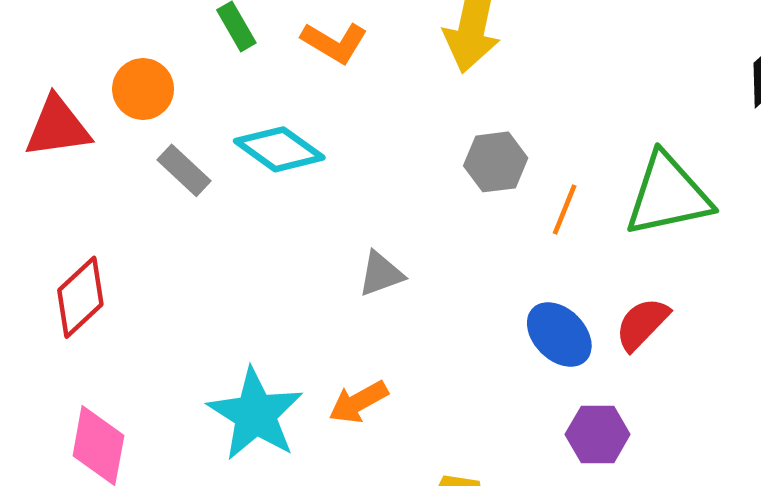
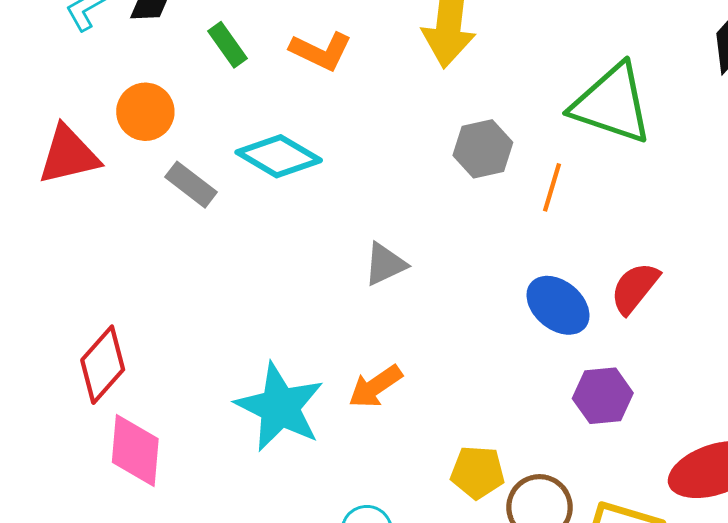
green triangle: (668, 195) -> (612, 104), moved, turned 36
red diamond: (80, 297) -> (103, 365), moved

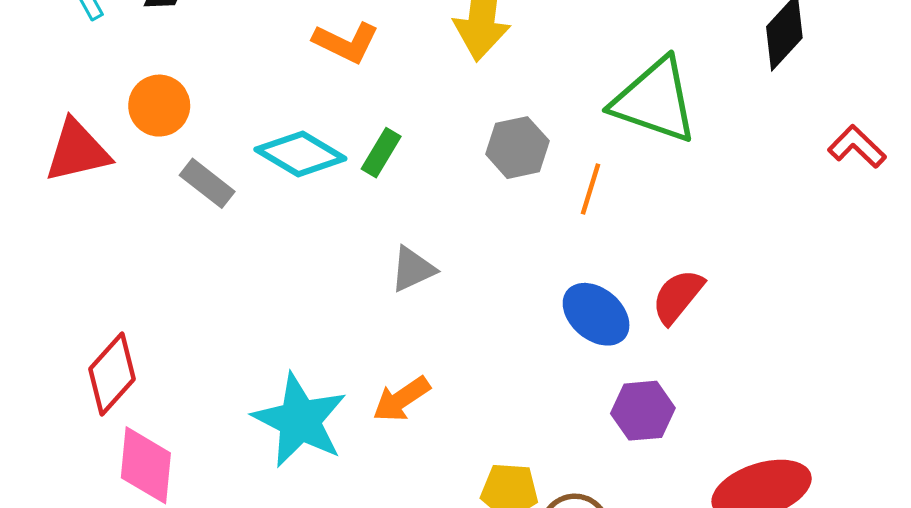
green rectangle: (228, 45) -> (381, 153), moved, turned 66

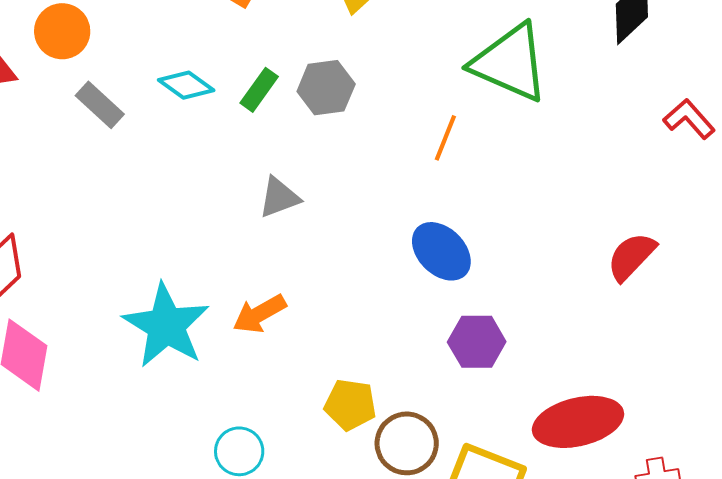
gray hexagon: (517, 148) -> (326, 88), moved
cyan diamond: (300, 154) -> (186, 85), size x0.7
red semicircle: (678, 296) -> (631, 257), moved

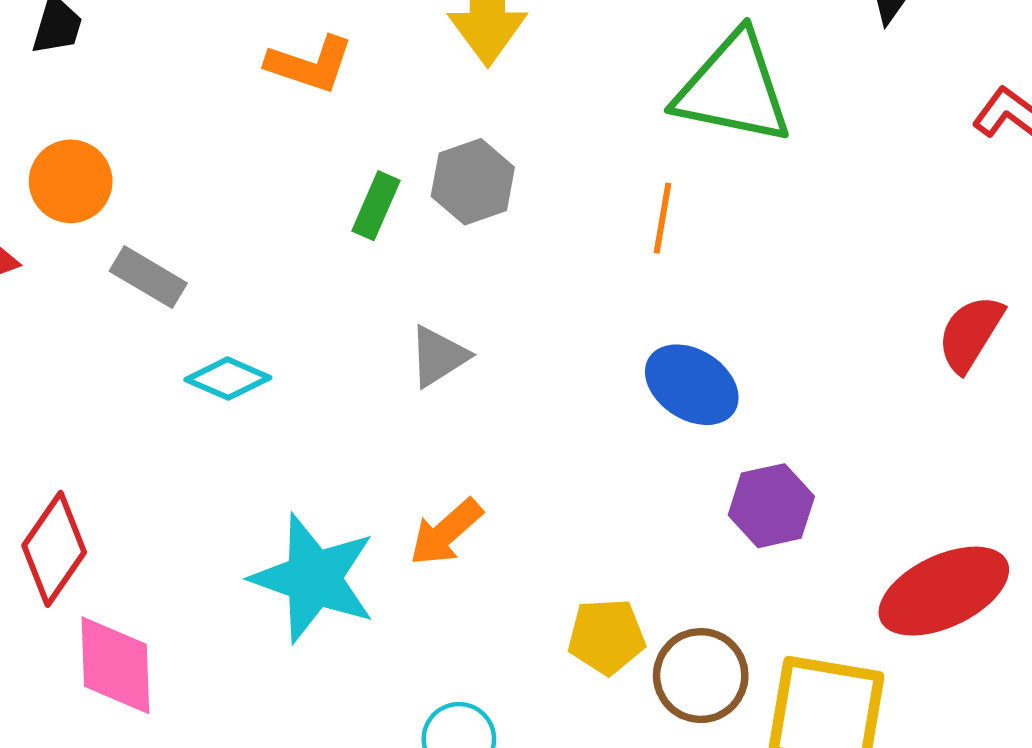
cyan diamond: (186, 85) -> (228, 379), moved

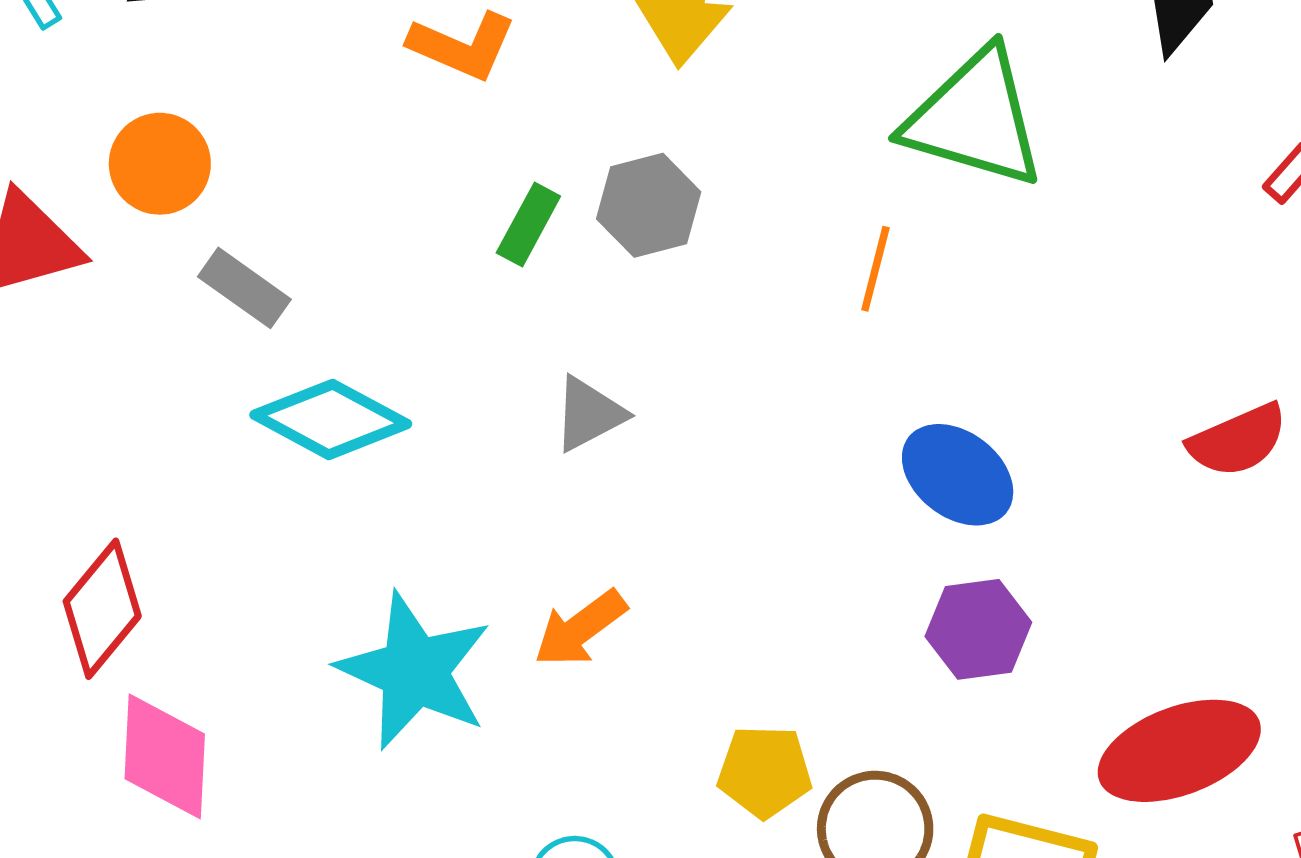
red semicircle: (970, 333) -> (1238, 440), turned -150
cyan diamond: (228, 379) -> (331, 419), size x1.5
blue ellipse: (692, 385) -> (958, 475), moved

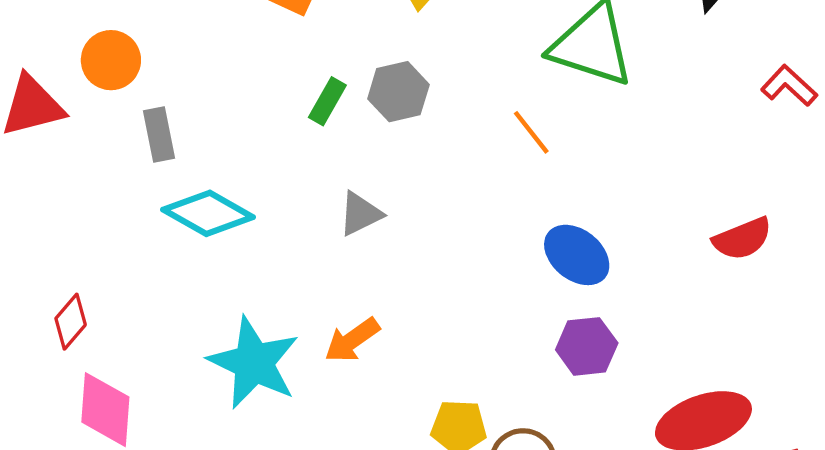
orange line: (875, 269) -> (531, 132), turned -54
gray rectangle: (244, 288) -> (159, 135), turned 42
red diamond: (102, 609) -> (71, 322), size x0.7

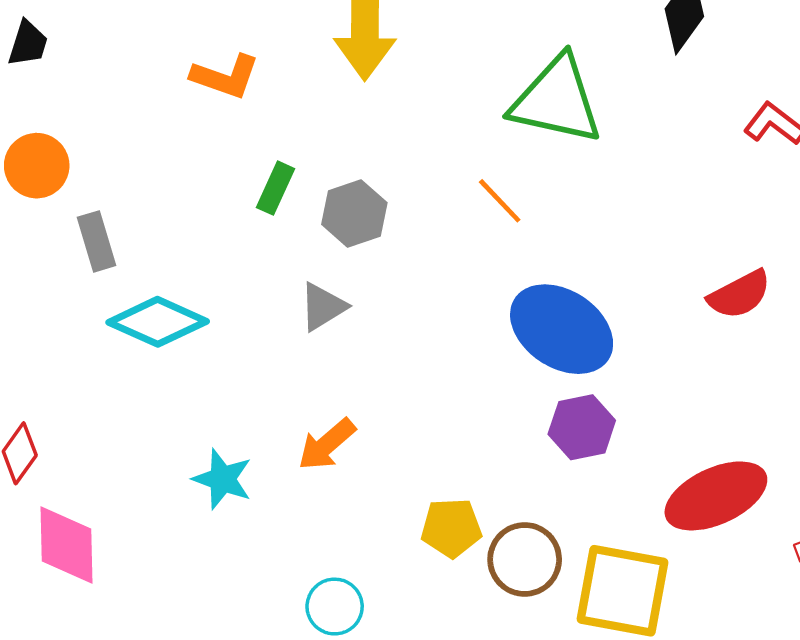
gray hexagon: (398, 92) -> (354, 213), moved
blue ellipse: (577, 255) -> (562, 329), size x1.4
cyan star: (254, 363) -> (223, 479), size x0.6

